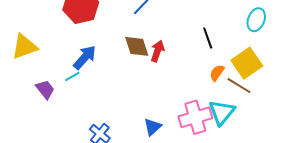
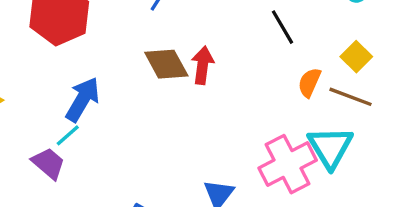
yellow square: (247, 63) -> (356, 57), size x0.6
purple trapezoid: (45, 89) -> (48, 163), moved

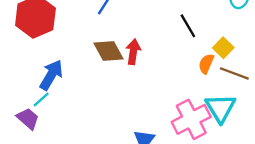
yellow square: (356, 57) -> (223, 48), moved

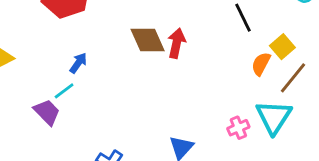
brown line: (234, 73) -> (293, 78), turned -76
blue arrow: (51, 75) -> (78, 63), size x0.6
pink cross: (191, 119) -> (238, 128), size x0.5

